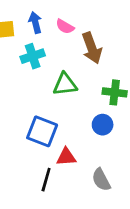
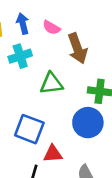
blue circle: (103, 125) -> (88, 123), size x1.5

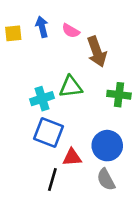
cyan cross: (20, 56) -> (42, 99), moved
blue circle: (88, 123) -> (107, 146), moved

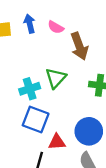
green triangle: (71, 87) -> (56, 78), turned -40

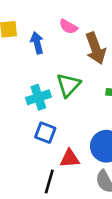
blue arrow: (30, 24) -> (37, 43), moved
blue square: (36, 119) -> (45, 133), size x0.7

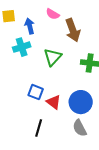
cyan cross: (38, 97) -> (22, 47), moved
red triangle: (70, 158) -> (54, 102), moved, turned 42

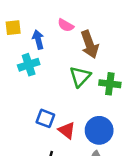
green triangle: (53, 57) -> (80, 77), moved

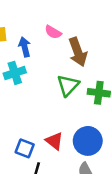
blue square: (45, 118) -> (25, 148), moved

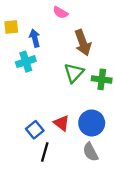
pink semicircle: (53, 32) -> (60, 13), moved
blue square: (25, 148) -> (35, 130), turned 30

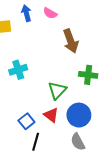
blue arrow: (35, 38) -> (26, 13), moved
cyan cross: (26, 62) -> (18, 70), moved
green triangle: (74, 73) -> (57, 90), moved

